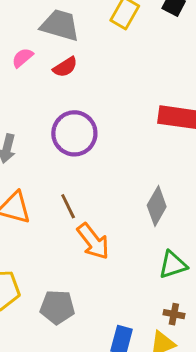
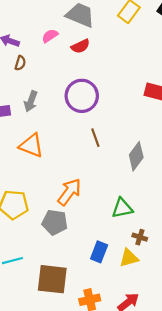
brown line: (68, 206) -> (95, 138), moved
orange arrow: (93, 241) -> (69, 192), moved, turned -112
green triangle: (173, 265) -> (122, 208), moved

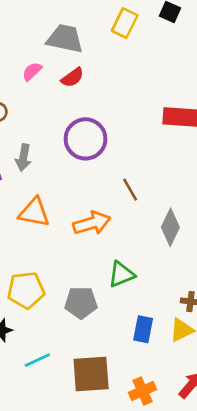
brown line: (95, 138) -> (130, 190), moved
gray diamond: (136, 156) -> (170, 227), moved
orange arrow: (69, 192) -> (92, 223), moved, turned 48
green triangle: (122, 208) -> (121, 274), moved

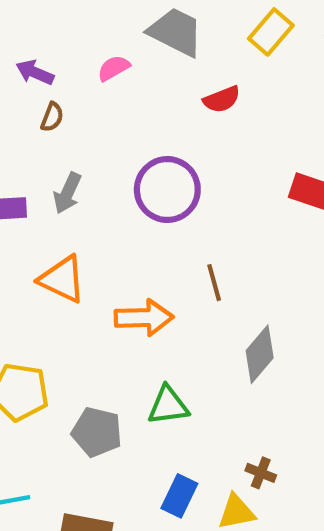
red semicircle: (72, 77) -> (222, 99), moved

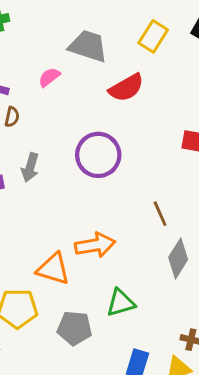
red semicircle: (222, 99) -> (126, 88), size x1.4
orange triangle: (62, 279) -> (53, 269), moved
brown line: (214, 283) -> (160, 214), moved

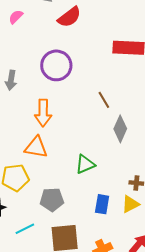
orange arrow: (95, 245) -> (43, 113), moved, turned 108
gray pentagon: (74, 328) -> (52, 200), moved

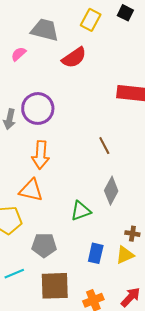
purple circle: (56, 65) -> (38, 108), moved
gray diamond: (120, 129) -> (111, 191), moved

